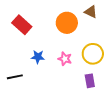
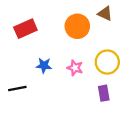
red rectangle: (22, 25) -> (25, 29), turned -66

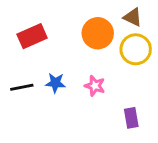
yellow circle: (107, 62) -> (136, 49), moved
black line: (17, 89) -> (22, 87), moved

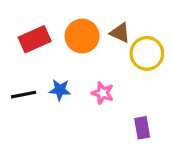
brown triangle: (133, 17) -> (120, 33), moved
orange circle: (98, 33) -> (82, 36), moved

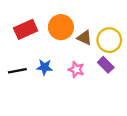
brown triangle: (120, 33) -> (85, 38), moved
purple rectangle: (142, 128) -> (106, 65), moved, turned -35

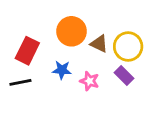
red rectangle: (26, 29) -> (27, 51), moved, turned -40
blue star: (44, 67) -> (62, 70), moved

